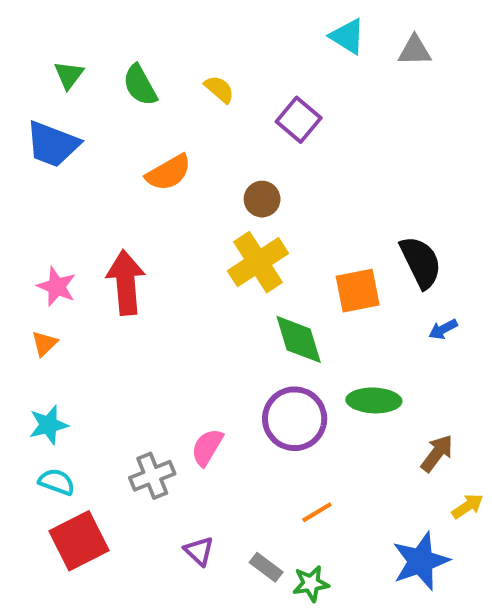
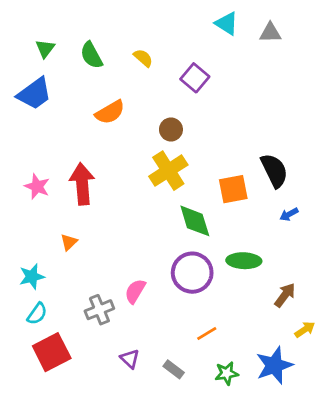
blue trapezoid: (53, 144) -> (34, 94), turned -57
orange triangle: (44, 343) -> (69, 242), moved
cyan semicircle: (57, 482) -> (37, 314), turned 105
green star: (311, 584) -> (227, 373), moved

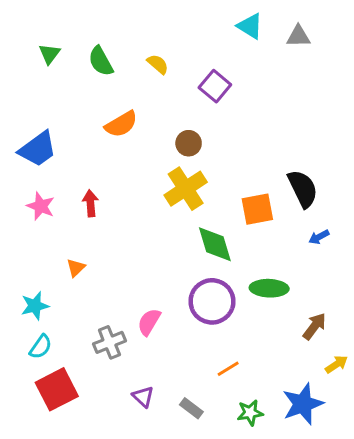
blue trapezoid: (34, 94) -> (38, 149), moved
red arrow: (82, 184) -> (90, 203), size x0.6

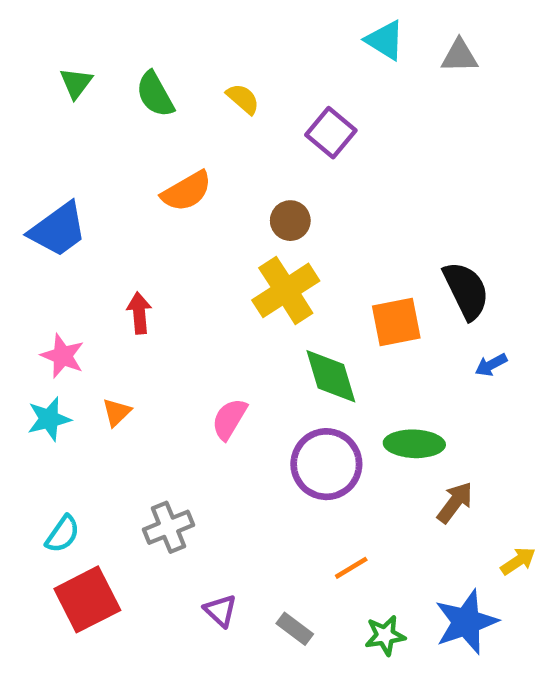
pink star: (41, 206) -> (63, 356), moved
cyan star: (35, 306) -> (49, 419), moved
pink semicircle: (149, 322) -> (229, 419), moved
brown arrow: (315, 326) -> (455, 502), moved

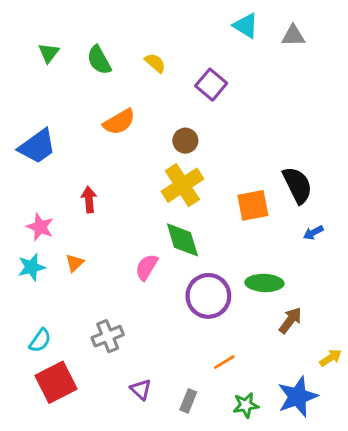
green diamond: (331, 376) -> (182, 240), moved
gray rectangle: (295, 629) -> (188, 401), turned 75

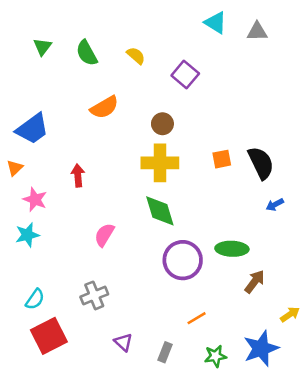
yellow cross: (182, 185) -> (160, 163), turned 33
orange square: (253, 205) -> (222, 159), moved, size x0.7
orange triangle: (75, 263) -> (15, 168), moved
pink semicircle: (147, 267) -> (104, 235), moved

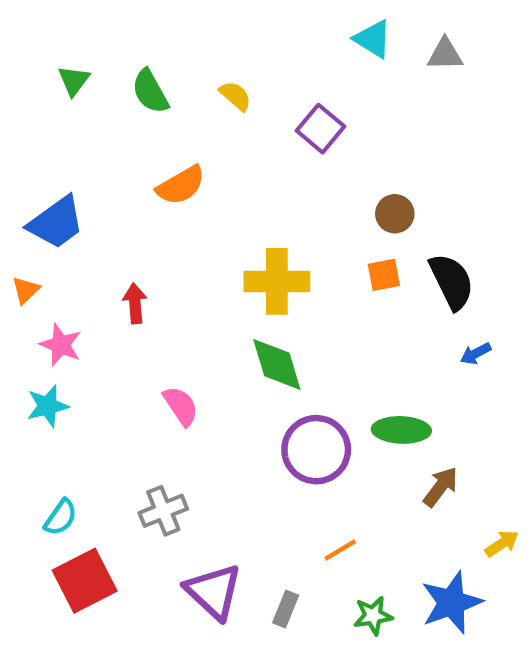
brown circle: (162, 124) -> (395, 214), moved
pink semicircle: (104, 235) -> (181, 406), turned 115
purple triangle: (123, 342) -> (214, 592), size x1.8

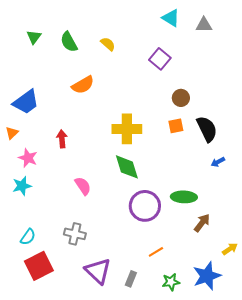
purple square: (321, 129) -> (160, 59), moved
gray cross: (163, 511) -> (75, 234), turned 35

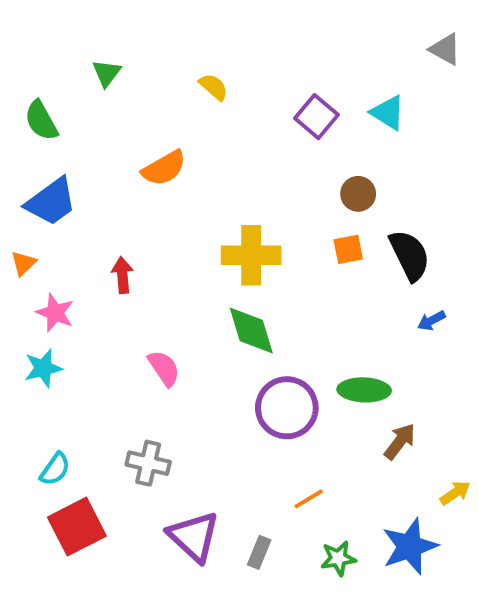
cyan triangle: (171, 18) -> (388, 113), moved
gray triangle: (204, 25) -> (445, 49), moved, turned 30
green triangle: (34, 37) -> (107, 73), moved
green semicircle: (69, 42) -> (41, 121), moved

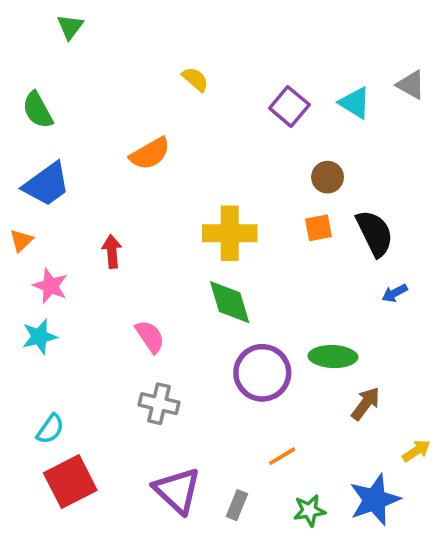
gray triangle: (445, 49) -> (411, 85), moved
green triangle: (107, 73) -> (70, 27), moved
gray cross: (148, 463) -> (159, 404), moved

